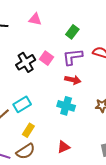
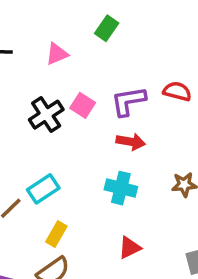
pink triangle: (35, 19) -> (57, 54), moved, turned -32
green rectangle: (72, 32) -> (107, 28), moved
red triangle: (64, 147) -> (129, 248), moved

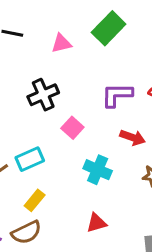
green rectangle: (107, 28) -> (109, 28), size x1.5
pink square: (83, 105) -> (72, 128), moved
red arrow: (131, 142) -> (133, 137), moved

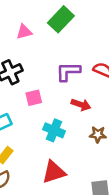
pink square: (72, 128) -> (34, 98), turned 35
red triangle: (96, 223) -> (54, 172), size x1.5

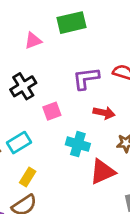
green rectangle: (61, 19) -> (71, 23), turned 40
red triangle: (54, 172) -> (102, 172), moved

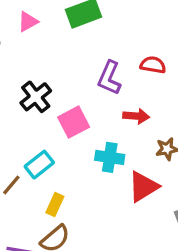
pink triangle: (33, 41) -> (28, 22), moved
purple L-shape: (86, 78) -> (109, 78), turned -52
pink square: (52, 111) -> (74, 122), size x1.4

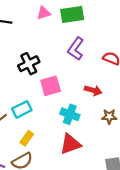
pink triangle: (28, 22) -> (44, 13), moved
purple L-shape: (109, 78) -> (76, 49), moved
red triangle: (143, 187) -> (70, 144), moved

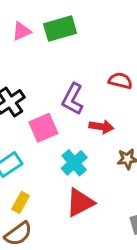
purple L-shape: (76, 49) -> (73, 99), moved
cyan cross: (70, 114) -> (74, 163), turned 36

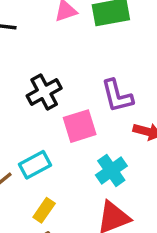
purple L-shape: (73, 99) -> (117, 96), turned -48

